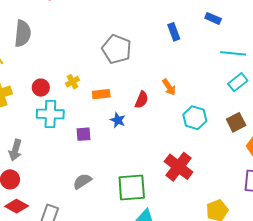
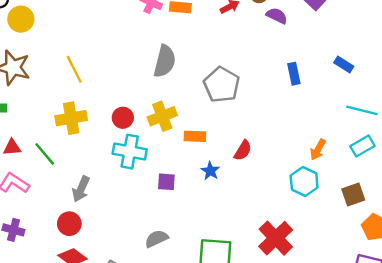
gray semicircle: (23, 33) -> (165, 61), moved
yellow cross: (72, 82) -> (162, 116), size x1.6
orange arrow: (169, 87) -> (318, 150), moved, turned 54

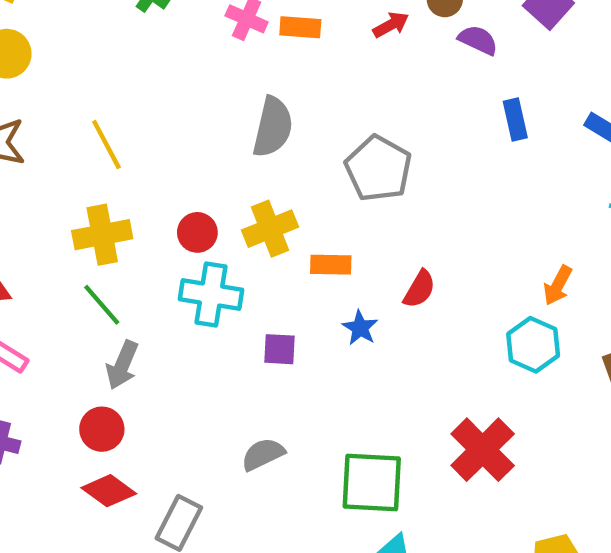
blue rectangle: (294, 74) -> (515, 120), moved
green line: (45, 154) -> (102, 305), moved

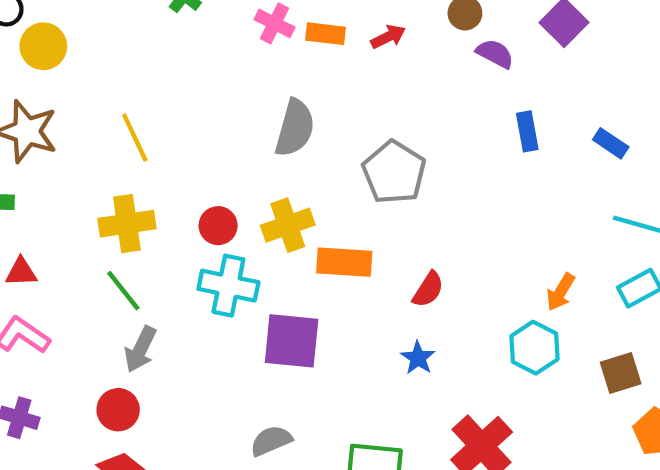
red arrow: (391, 25) -> (388, 37), moved
orange rectangle: (331, 265) -> (344, 262), size x1.4
blue star: (360, 328) -> (418, 358), moved
purple square: (279, 349) -> (292, 341), size x1.8

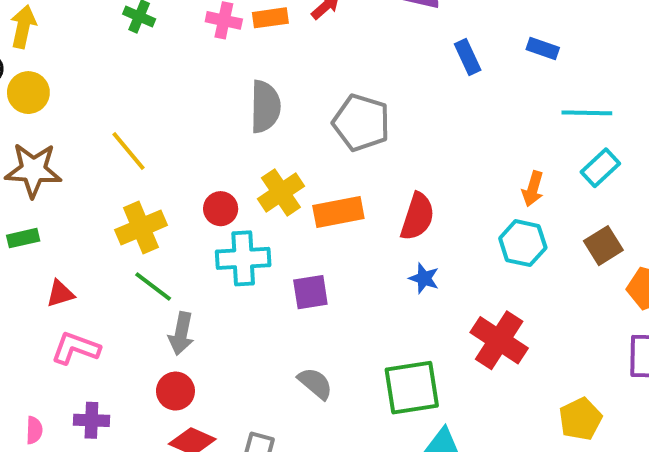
red semicircle: (428, 289) -> (417, 217), size x1.4
purple square: (292, 341) -> (310, 292), size x0.7
gray semicircle: (271, 441) -> (315, 383), turned 78

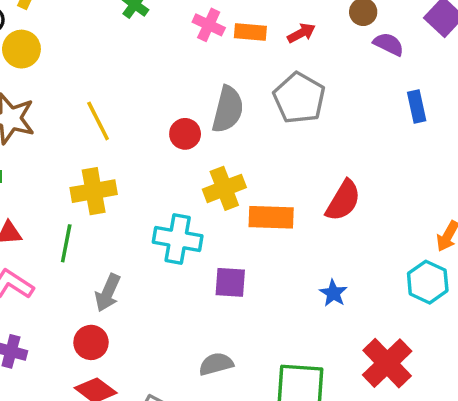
gray pentagon: (361, 123) -> (299, 98), moved
red circle: (221, 209) -> (185, 134), moved
red semicircle: (417, 217) -> (343, 201), moved
green line: (153, 287) -> (66, 243), moved, turned 51
gray semicircle: (315, 383) -> (216, 364), turned -68

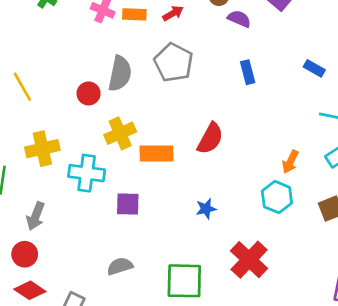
blue rectangle: (417, 107) -> (248, 72), moved
yellow cross: (94, 191) -> (42, 149), moved
blue star: (333, 293) -> (206, 209), turned 30

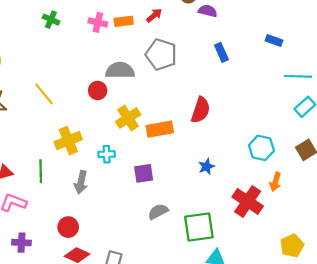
gray semicircle: (120, 74) -> (120, 70), turned -92
orange arrow: (290, 162) -> (275, 182), moved
cyan cross: (87, 173) -> (107, 154), size x0.6
gray arrow: (36, 216) -> (81, 182), moved
gray semicircle: (120, 266) -> (158, 212), moved

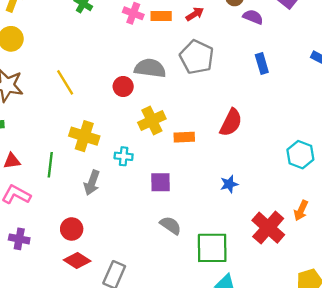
orange rectangle: (160, 129) -> (184, 137), size x0.7
yellow cross: (68, 141) -> (84, 136), turned 32
cyan hexagon: (261, 148) -> (300, 155), moved
gray semicircle: (158, 212) -> (171, 225), turned 54

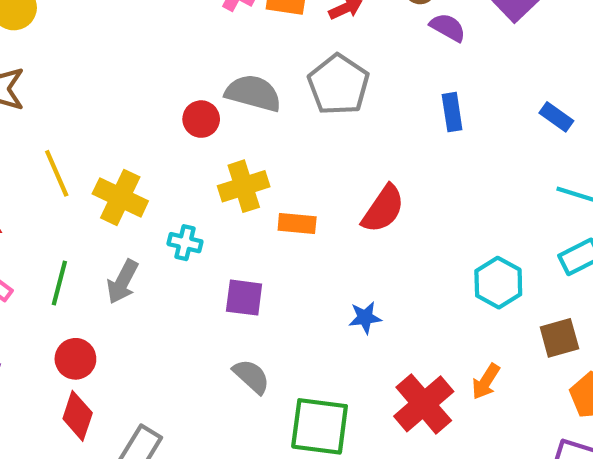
yellow line: (65, 82) -> (57, 173), moved
green line: (50, 165) -> (59, 283), moved
red diamond: (77, 260) -> (78, 416), turned 68

